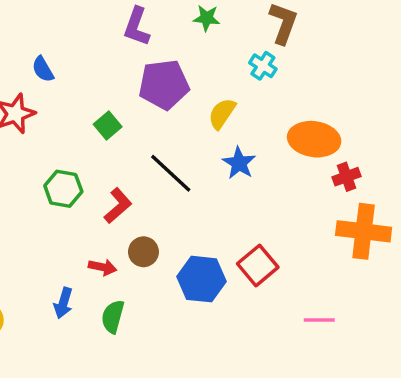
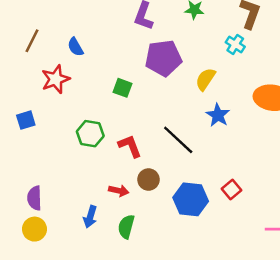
green square: (108, 126) -> (122, 88), turned -30
black line: (171, 173) -> (178, 140), moved
red L-shape: (118, 206) -> (130, 146), turned -70
red square: (258, 265) -> (232, 189), size x0.7

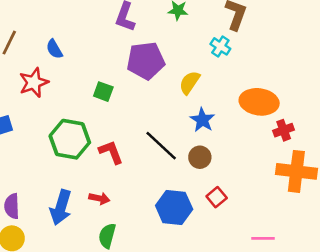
green hexagon: (90, 134) -> (70, 139), size x1.4
brown circle: (148, 180) -> (200, 157), moved
blue arrow: (90, 217) -> (61, 207), moved, size x1.5

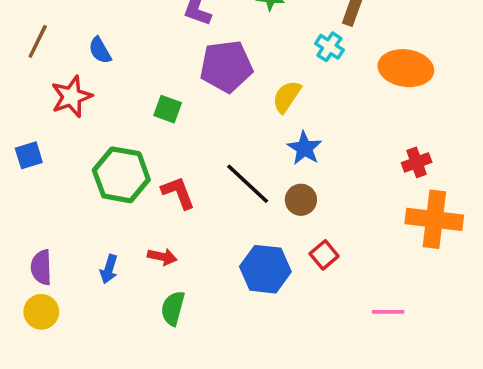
orange ellipse: (259, 102) -> (406, 68), moved
blue arrow: (61, 207) -> (109, 269), size x0.6

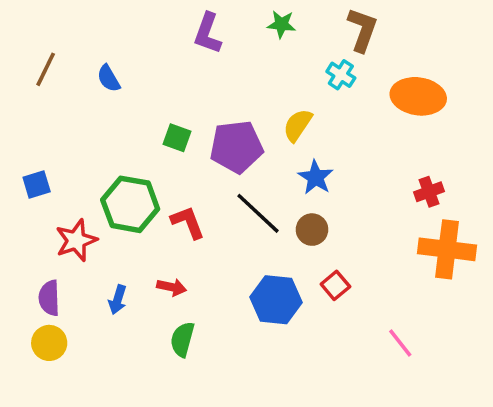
purple pentagon: (226, 66) -> (236, 147), moved
red star: (71, 97) -> (76, 240), moved
pink line: (388, 312) -> (400, 343), turned 52

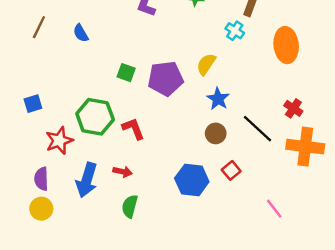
orange ellipse: (418, 96) -> (286, 45), turned 76
red cross: (429, 192) -> (293, 108), turned -36
black line: (258, 213) -> (257, 129), moved
blue arrow: (118, 300) -> (87, 180), size x1.8

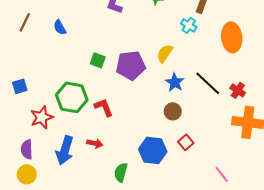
black line: (257, 129) -> (208, 83), moved
green semicircle: (130, 206) -> (121, 172), moved

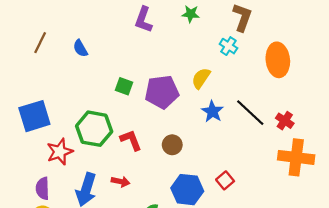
blue square: (20, 86) -> (34, 116), size x1.8
brown circle: (173, 111) -> (172, 145), moved

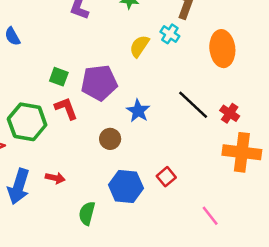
yellow semicircle: (201, 78) -> (139, 46), moved
blue star: (212, 111) -> (138, 111), moved
red L-shape: (131, 140) -> (66, 108), moved

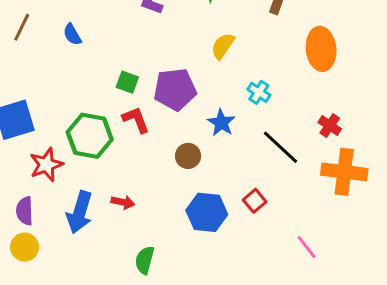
cyan cross: (170, 34) -> (259, 92), moved
black line: (193, 105) -> (281, 147), moved
green semicircle: (87, 213) -> (145, 260), moved

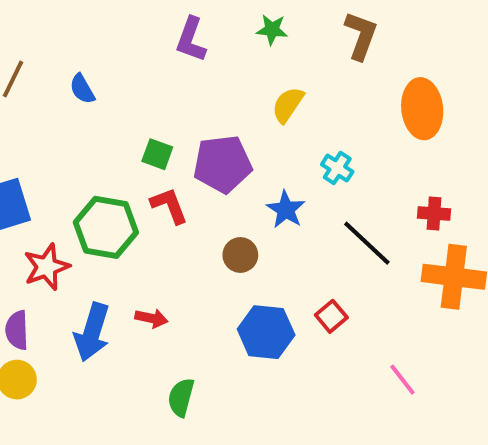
red cross: (330, 126) -> (434, 213), turned -30

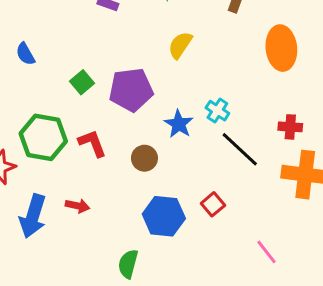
blue semicircle: (82, 89) -> (25, 54), moved
green square: (157, 154) -> (82, 82), turned 30
cyan cross: (337, 168) -> (217, 111), moved
red L-shape: (169, 206) -> (92, 143), moved
green semicircle: (181, 397) -> (128, 264), moved

